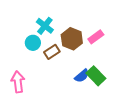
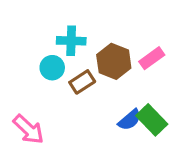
cyan cross: (45, 26) -> (71, 41), turned -36
pink arrow: (18, 82) -> (28, 129), turned 140

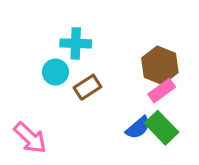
pink rectangle: (152, 58) -> (162, 91), moved
brown hexagon: (114, 61) -> (160, 65), moved

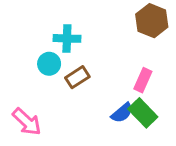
brown hexagon: (160, 65) -> (152, 21), moved
pink rectangle: (162, 91) -> (143, 80), turned -30

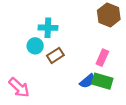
green rectangle: (143, 113) -> (102, 81), turned -30

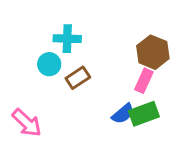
brown hexagon: (109, 15) -> (153, 52), moved
green rectangle: (102, 81) -> (144, 114), turned -36

